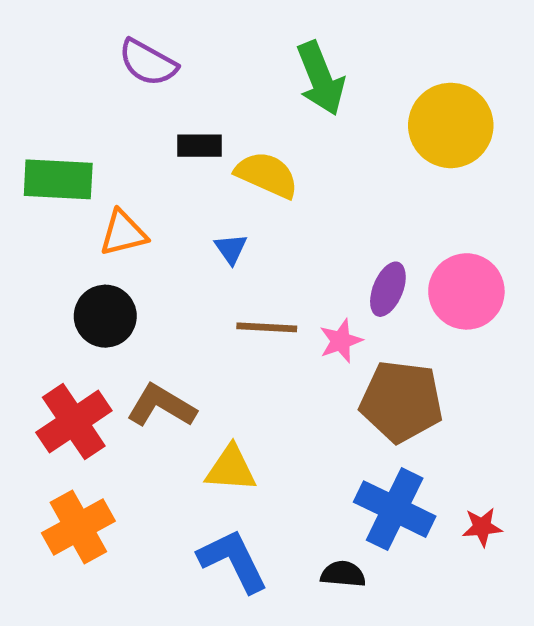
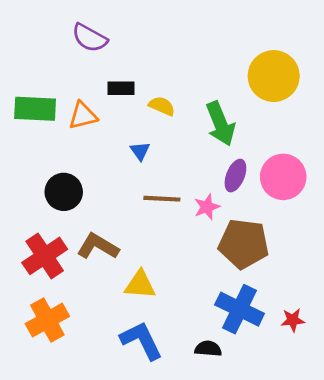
green arrow: (321, 78) -> (220, 124), moved
yellow semicircle: (267, 175) -> (162, 106), size x0.7
orange triangle: (123, 233) -> (83, 116), moved

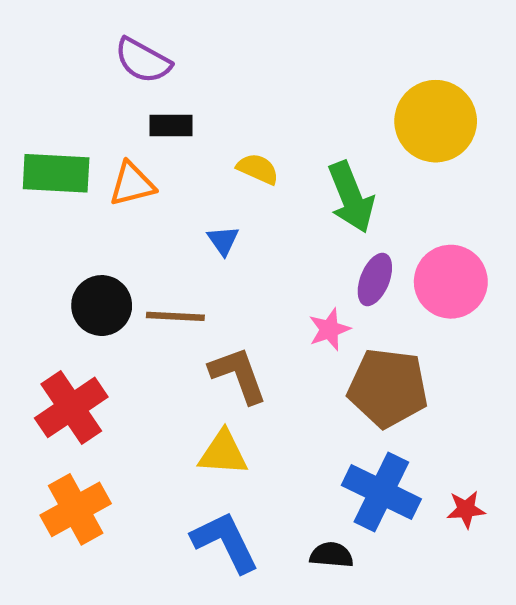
black rectangle: (121, 88) -> (171, 126), moved
brown line: (162, 199) -> (175, 316), moved
brown L-shape: (98, 246) -> (238, 375), moved, turned 39

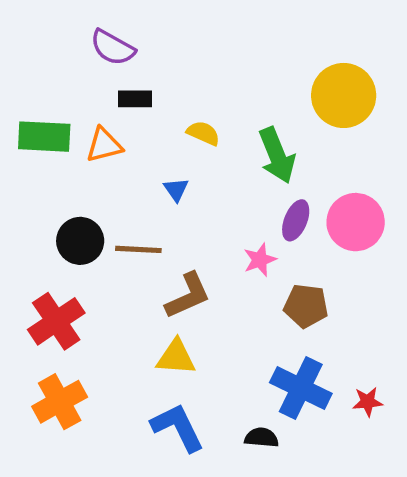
brown L-shape: (238, 375) -> (188, 296), turned 86
brown pentagon: (388, 388) -> (306, 306), size x0.7

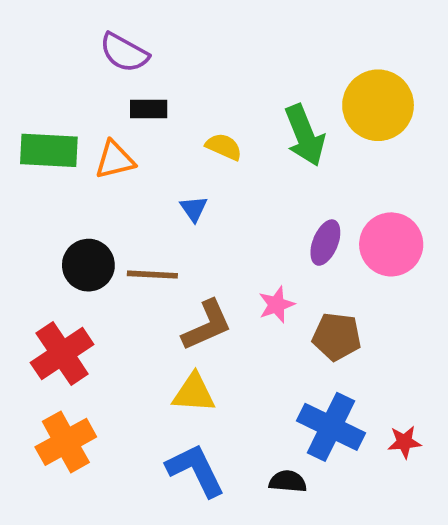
green arrow: (277, 155) -> (305, 135), moved
pink star: (260, 260) -> (276, 305), moved

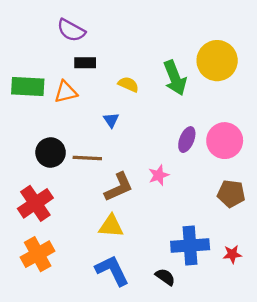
brown pentagon: (337, 337) -> (231, 194), moved
blue cross: (331, 427) -> (190, 246), turned -30
black semicircle: (288, 481) -> (165, 277), turned 30

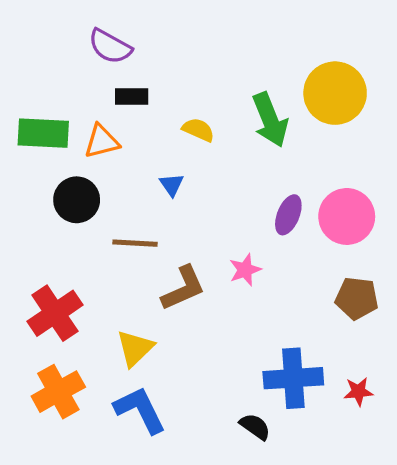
black circle: (51, 153) -> (77, 200), moved
yellow triangle: (111, 226) -> (135, 348), moved, turned -48
blue L-shape: (112, 270) -> (140, 410), moved

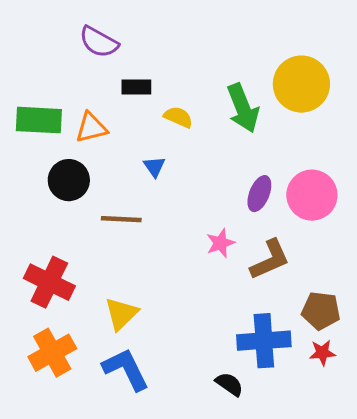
black rectangle: (132, 96) -> (136, 87), moved
brown L-shape: (183, 288) -> (270, 260), moved
brown pentagon: (357, 298) -> (321, 311), moved
red cross: (55, 313) -> (49, 282), turned -30

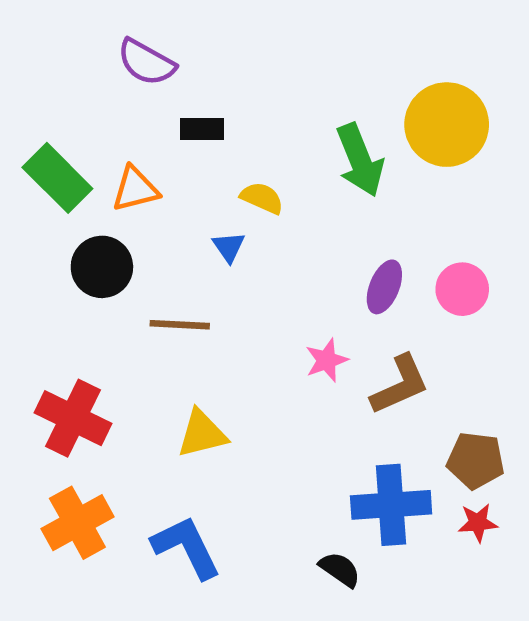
yellow semicircle: (178, 117) -> (262, 198), moved
green rectangle: (39, 120) -> (57, 178), turned 42
pink circle: (312, 195) -> (462, 289), size x0.7
yellow triangle: (121, 314) -> (202, 434), moved, turned 30

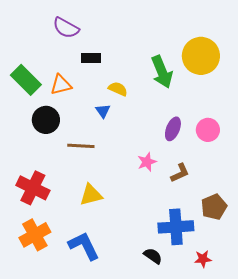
brown L-shape: (400, 385) -> (180, 173), size x0.7
brown pentagon: (476, 460) -> (214, 207), turned -30
red star: (478, 523) -> (203, 259), moved

